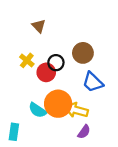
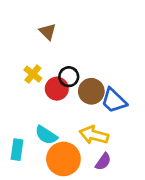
brown circle: (83, 53) -> (91, 91), moved
orange circle: (58, 104) -> (63, 159), moved
cyan rectangle: (14, 132) -> (17, 150), moved

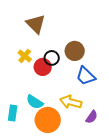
brown triangle: (48, 32) -> (36, 24), size x1.5
brown circle: (91, 91) -> (75, 51), moved
purple semicircle: (103, 162) -> (92, 117), moved

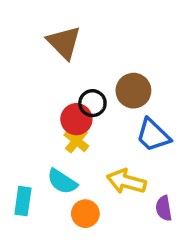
yellow cross: (25, 56) -> (76, 141), moved
purple semicircle: (92, 117) -> (164, 208), turned 136
orange circle: (48, 120) -> (85, 214), size x0.6

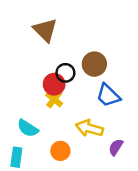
cyan semicircle: (62, 182) -> (28, 128), moved
cyan rectangle: (23, 201) -> (16, 157), moved
purple semicircle: (164, 208) -> (116, 147), turned 42

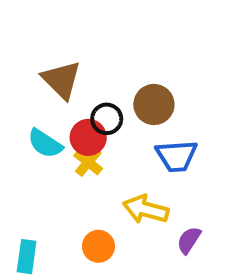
brown triangle: (45, 30) -> (61, 80), moved
blue trapezoid: (108, 96) -> (177, 156), turned -48
cyan semicircle: (28, 128) -> (45, 144), moved

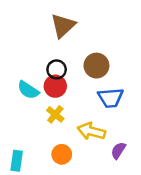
brown triangle: (61, 80) -> (63, 26), moved, turned 32
black circle: (107, 119) -> (57, 69), moved
yellow cross: (88, 162) -> (55, 114), moved

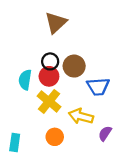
brown circle: (96, 66) -> (74, 66), moved
cyan semicircle: (28, 90) -> (25, 80), turned 66
yellow cross: (55, 114) -> (49, 101), size x1.5

